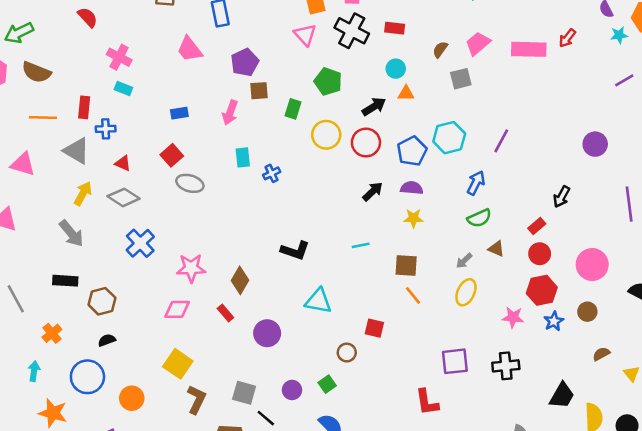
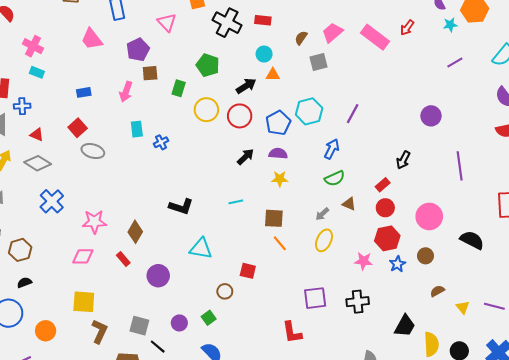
pink triangle: (305, 35) -> (167, 22), moved
pink rectangle: (529, 49) -> (375, 37), turned 36
yellow square: (178, 364) -> (84, 302), turned -30

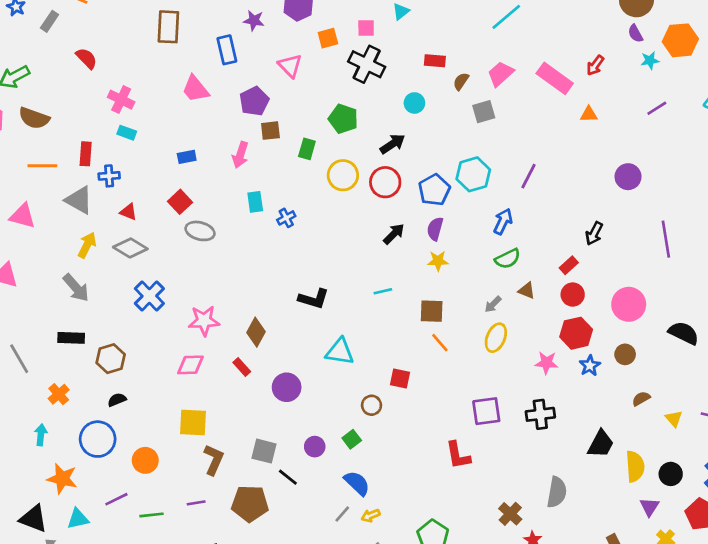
red rectangle: (263, 20) -> (435, 61), moved
orange triangle: (273, 75) -> (589, 114), moved
purple semicircle: (278, 154) -> (435, 229), turned -78

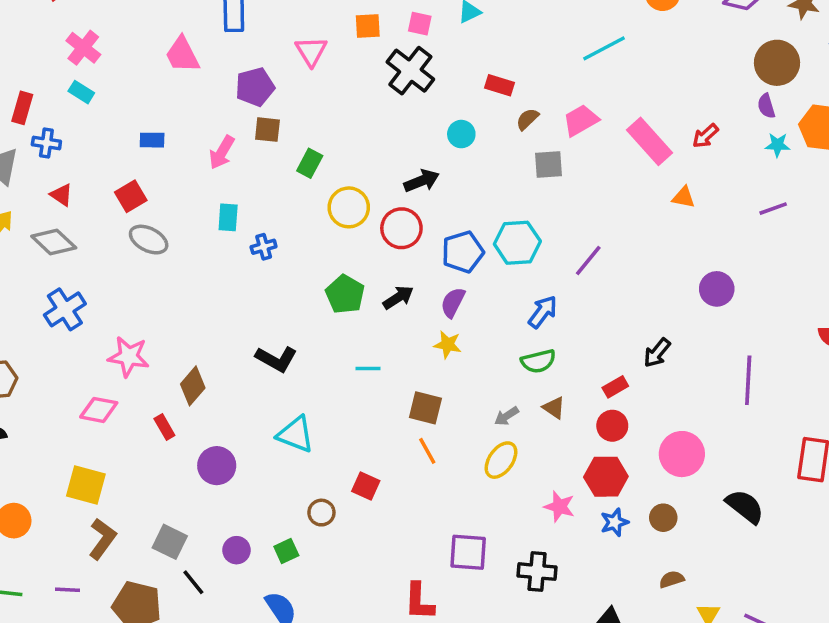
green pentagon: (343, 119) -> (345, 294), moved

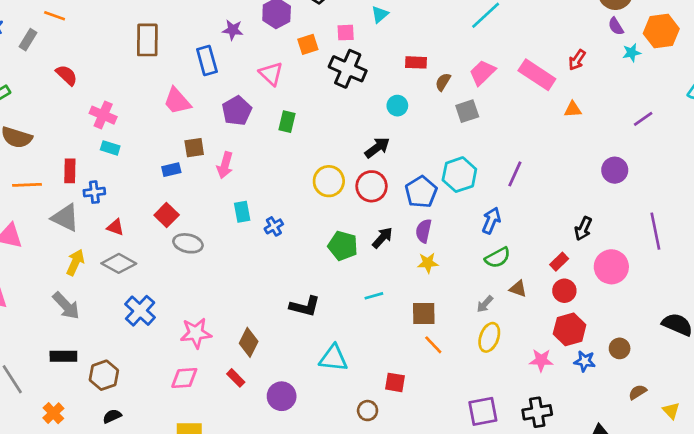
brown square: (267, 130) -> (194, 148), moved
green rectangle: (310, 163) -> (287, 122), moved
purple line: (773, 209) -> (643, 119), moved
pink circle: (682, 454) -> (611, 267), moved
blue star: (615, 522) -> (585, 361), turned -30

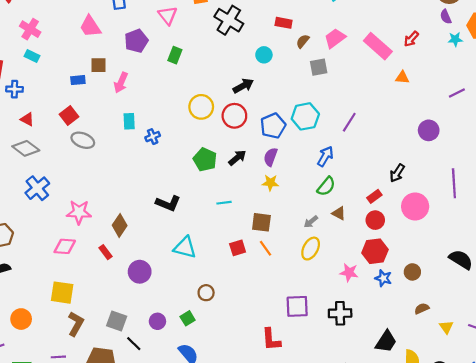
green semicircle: (498, 258) -> (326, 186), turned -30
red square: (395, 382) -> (238, 248), moved, turned -35

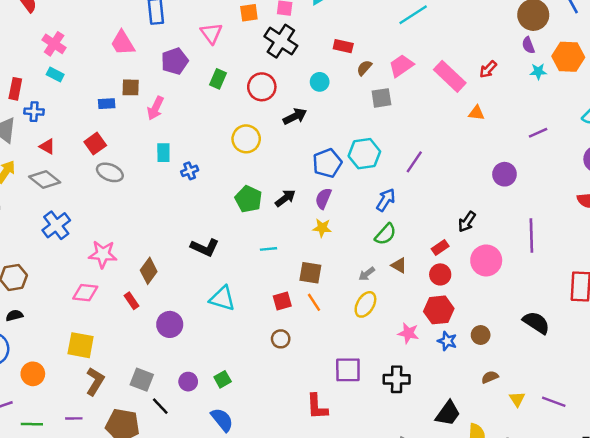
red circle: (234, 116) -> (262, 87), moved
brown circle: (206, 293) -> (281, 339), moved

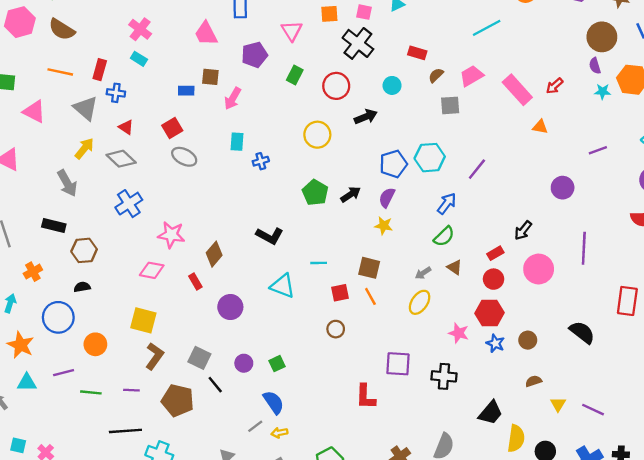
cyan line: (268, 249) -> (319, 263), moved

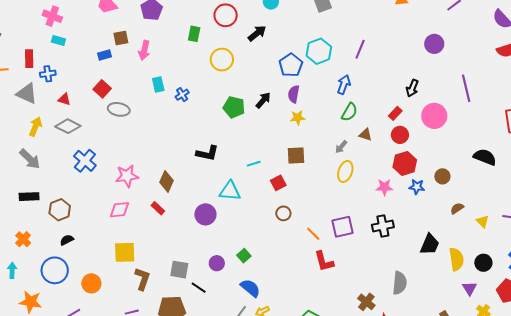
green rectangle: (295, 75) -> (194, 34), moved
orange line: (370, 296) -> (313, 234), moved
purple circle: (230, 307) -> (205, 214), moved

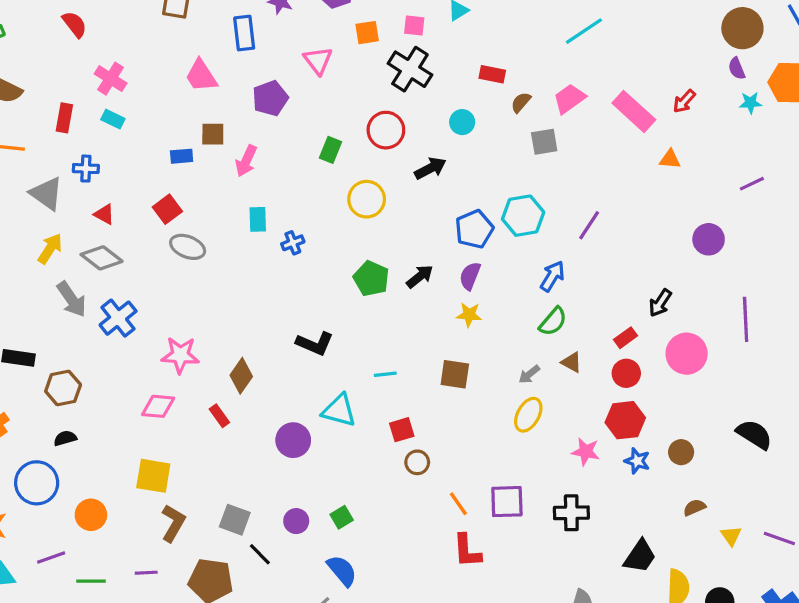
red rectangle: (29, 59) -> (64, 118), moved
gray arrow: (30, 159) -> (72, 299), moved
red square: (278, 183) -> (402, 430), moved

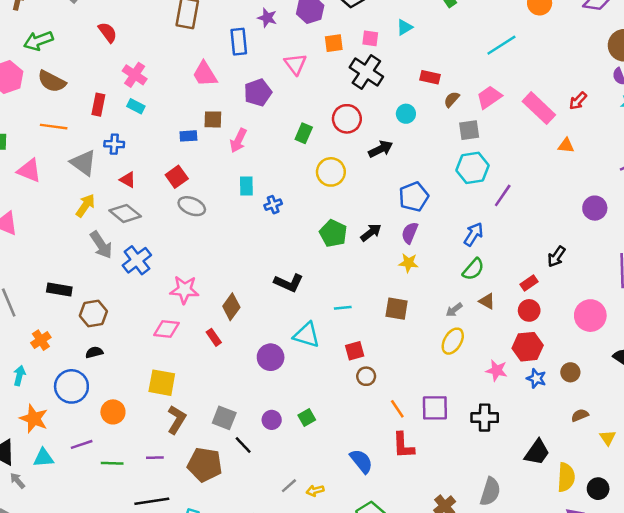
cyan hexagon: (523, 216) -> (473, 168), moved
pink circle: (687, 354) -> (590, 316), moved
blue semicircle: (342, 571) -> (361, 461), moved

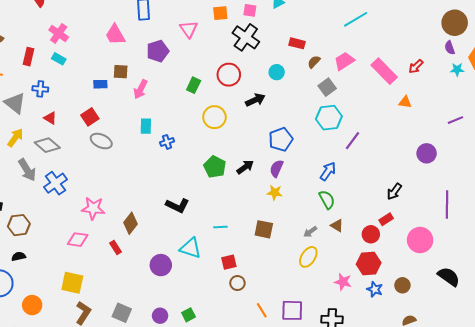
gray square: (469, 130) -> (327, 87), turned -30
green semicircle: (473, 269) -> (327, 200), turned -72
red rectangle: (529, 283) -> (386, 219), moved

